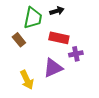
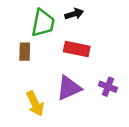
brown rectangle: (19, 40) -> (25, 52), turned 40
purple cross: (76, 54) -> (108, 87), moved, turned 32

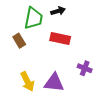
brown rectangle: (25, 52) -> (19, 41), turned -32
purple triangle: (69, 88) -> (54, 83), moved, turned 30

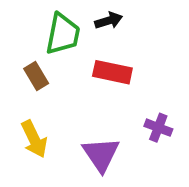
yellow arrow: (27, 82) -> (34, 139), moved
purple triangle: (54, 83) -> (101, 154), turned 50

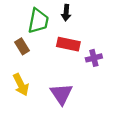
black arrow: (109, 21) -> (66, 13), turned 112
purple cross: (158, 128) -> (94, 58), moved, turned -35

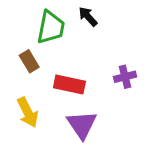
black arrow: (66, 13) -> (88, 17), turned 133
red rectangle: (68, 44) -> (69, 85), moved

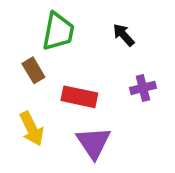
black arrow: (88, 17) -> (124, 35), moved

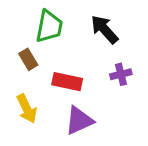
black arrow: (124, 35) -> (104, 29), size x1.5
purple triangle: (94, 143) -> (79, 121), turned 40

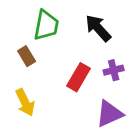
red rectangle: (67, 82) -> (78, 77), moved, turned -72
purple triangle: (79, 121) -> (109, 114), moved

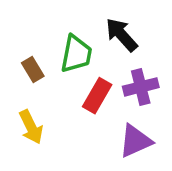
green trapezoid: (46, 25) -> (76, 54), moved
purple cross: (114, 70) -> (141, 87), size x1.4

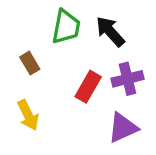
green trapezoid: (76, 54) -> (66, 27), moved

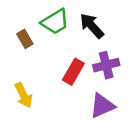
green trapezoid: (66, 27) -> (55, 22), turned 48
brown rectangle: (30, 63) -> (25, 39), moved

